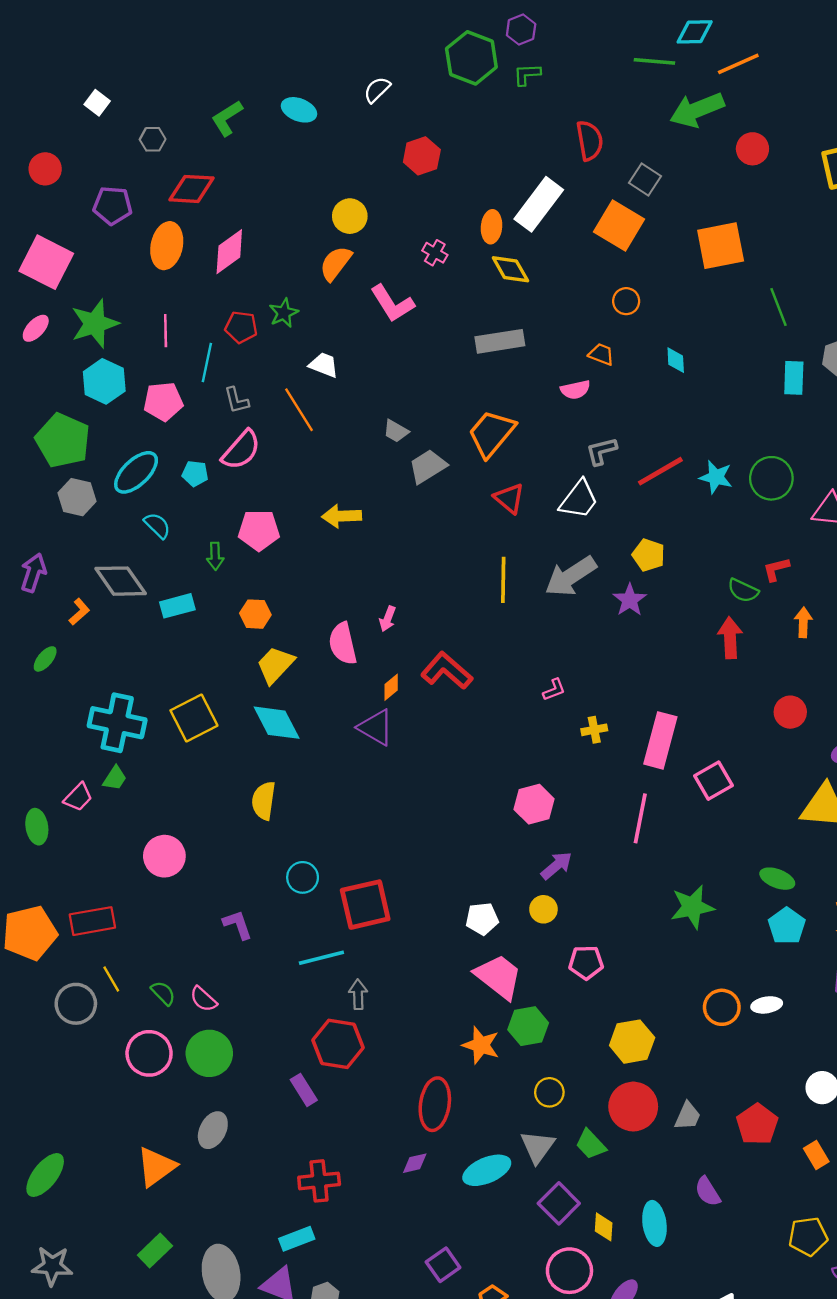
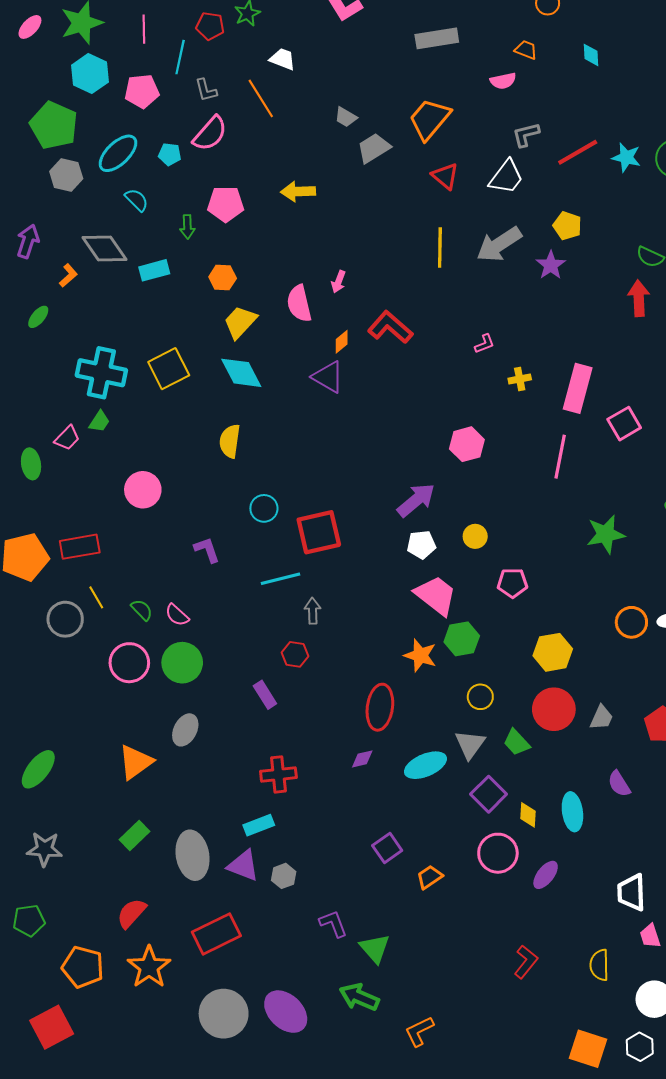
purple arrow: (556, 866) -> (416, 500), moved, size x1.4
red hexagon: (338, 1044) -> (295, 654), size x0.6

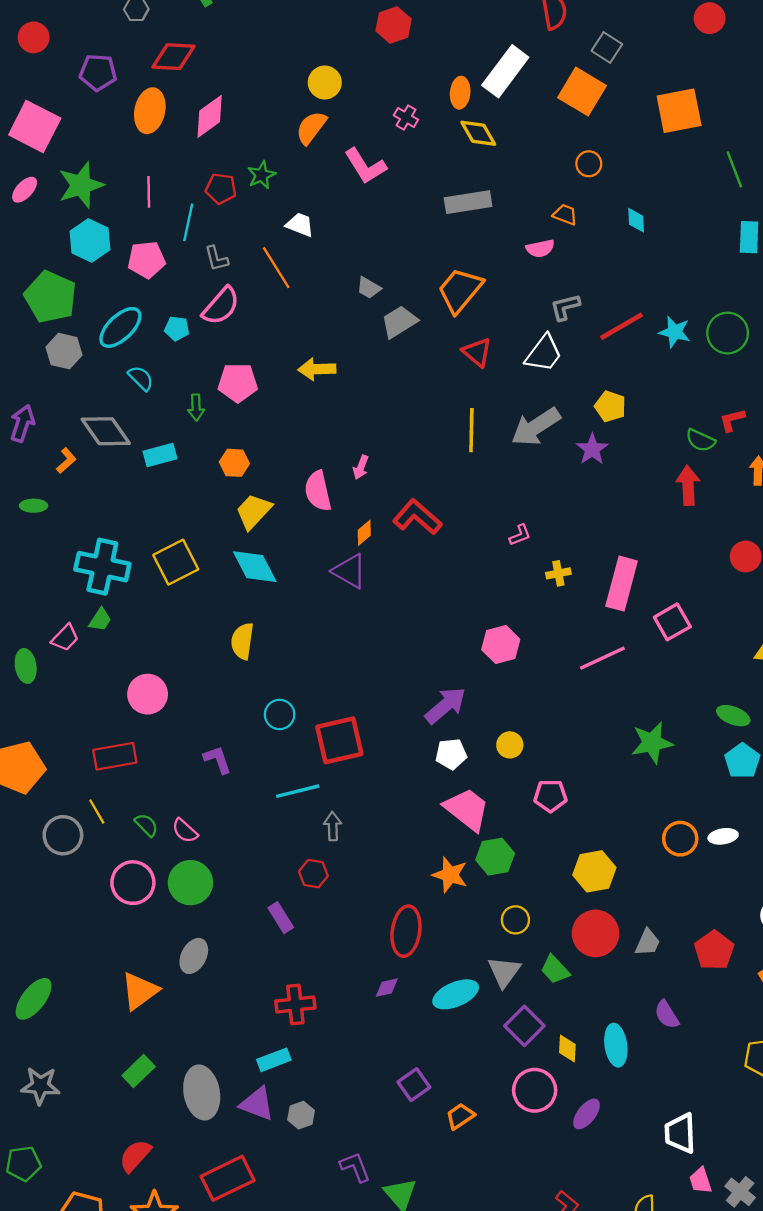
green ellipse: (38, 317) -> (34, 506), turned 50
pink line: (560, 457) -> (602, 658), turned 54
red rectangle: (80, 547) -> (115, 756), moved

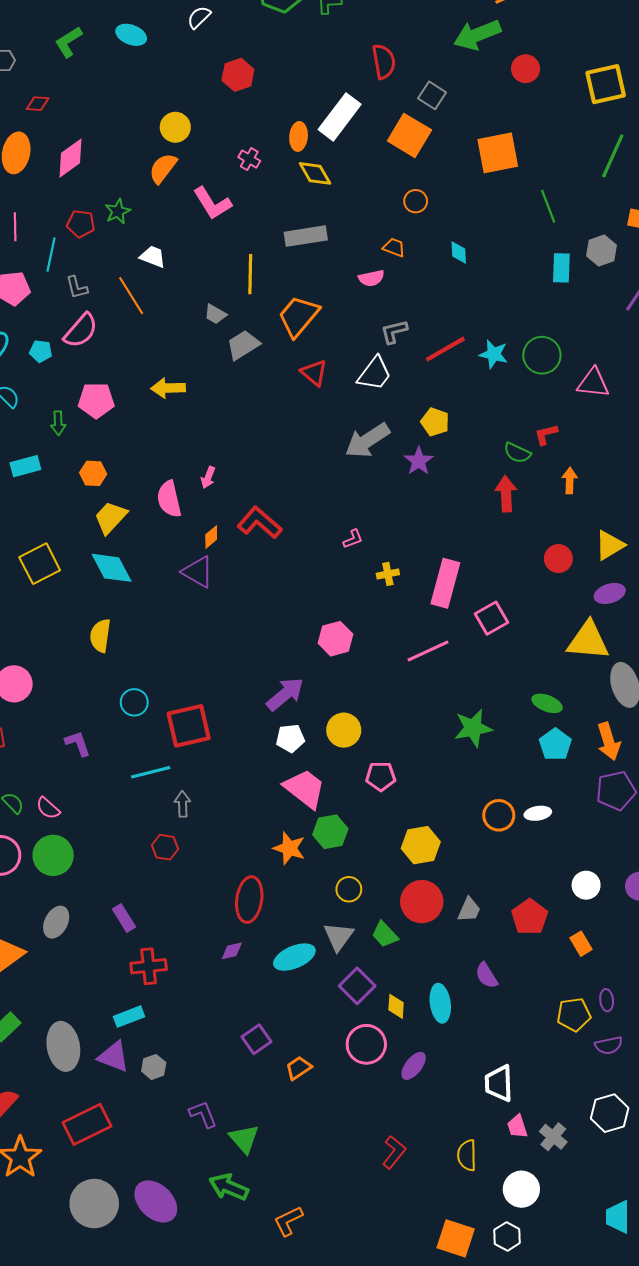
red diamond: (174, 57) -> (38, 104), size x0.6
yellow line: (471, 430) -> (250, 274), moved
yellow circle: (510, 745) -> (344, 730), size x1.4
purple rectangle: (281, 918) -> (124, 918), moved

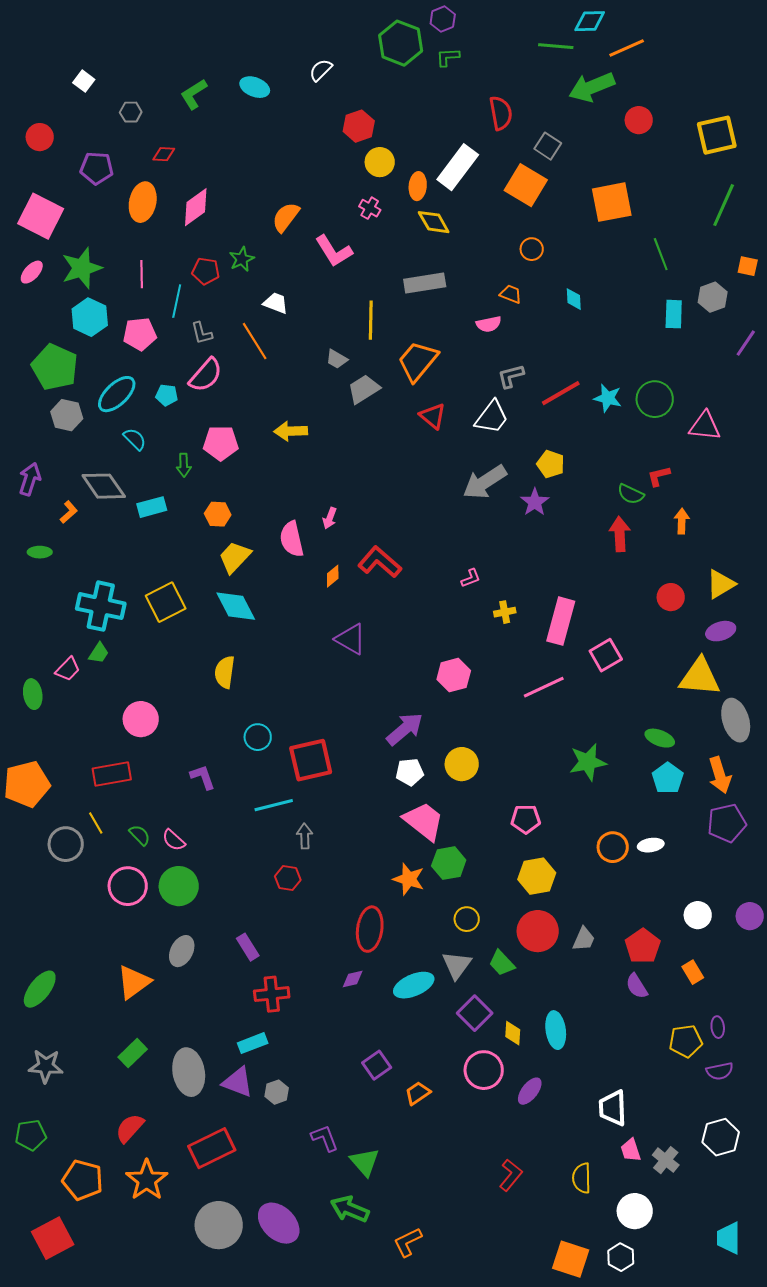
yellow circle: (175, 127) -> (380, 162), moved
purple triangle: (198, 572) -> (351, 639), moved
pink pentagon: (381, 776) -> (526, 819), moved
purple semicircle: (486, 976) -> (637, 986), moved

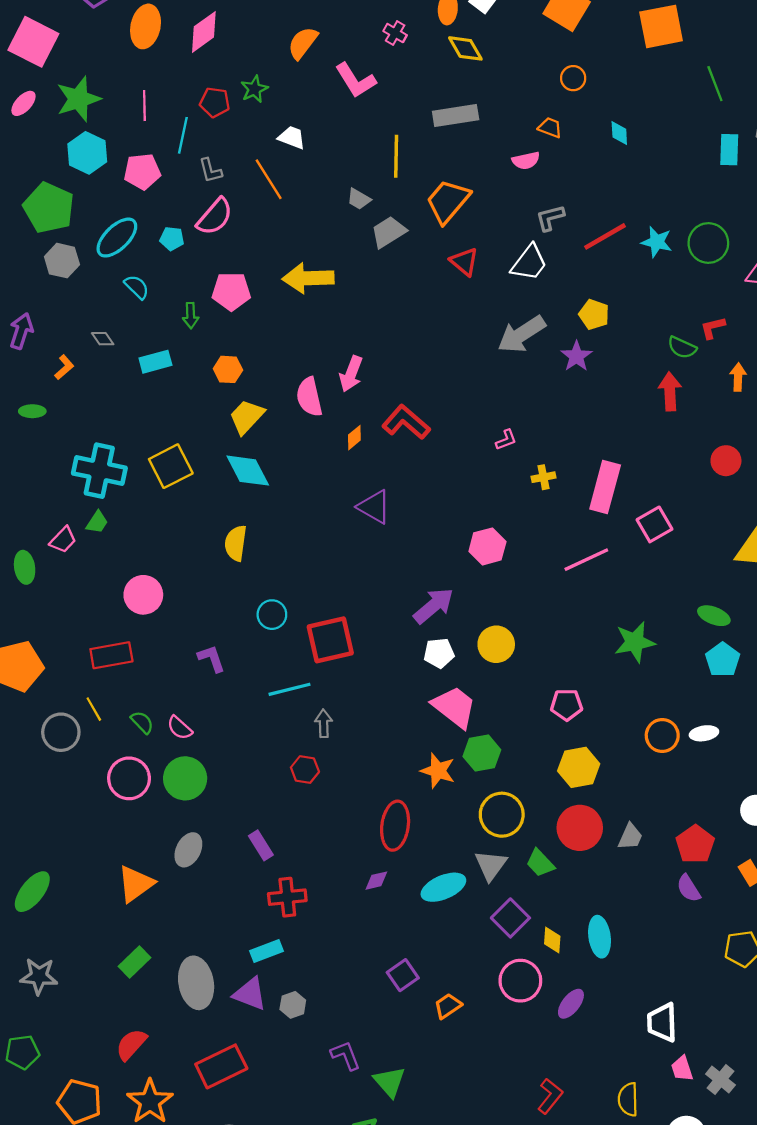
yellow arrow: (291, 431) -> (308, 278), size x1.4
gray diamond: (104, 486) -> (103, 339), size x0.5
pink arrow: (330, 518) -> (351, 374), size x1.5
yellow circle: (467, 919) -> (502, 815), size x1.6

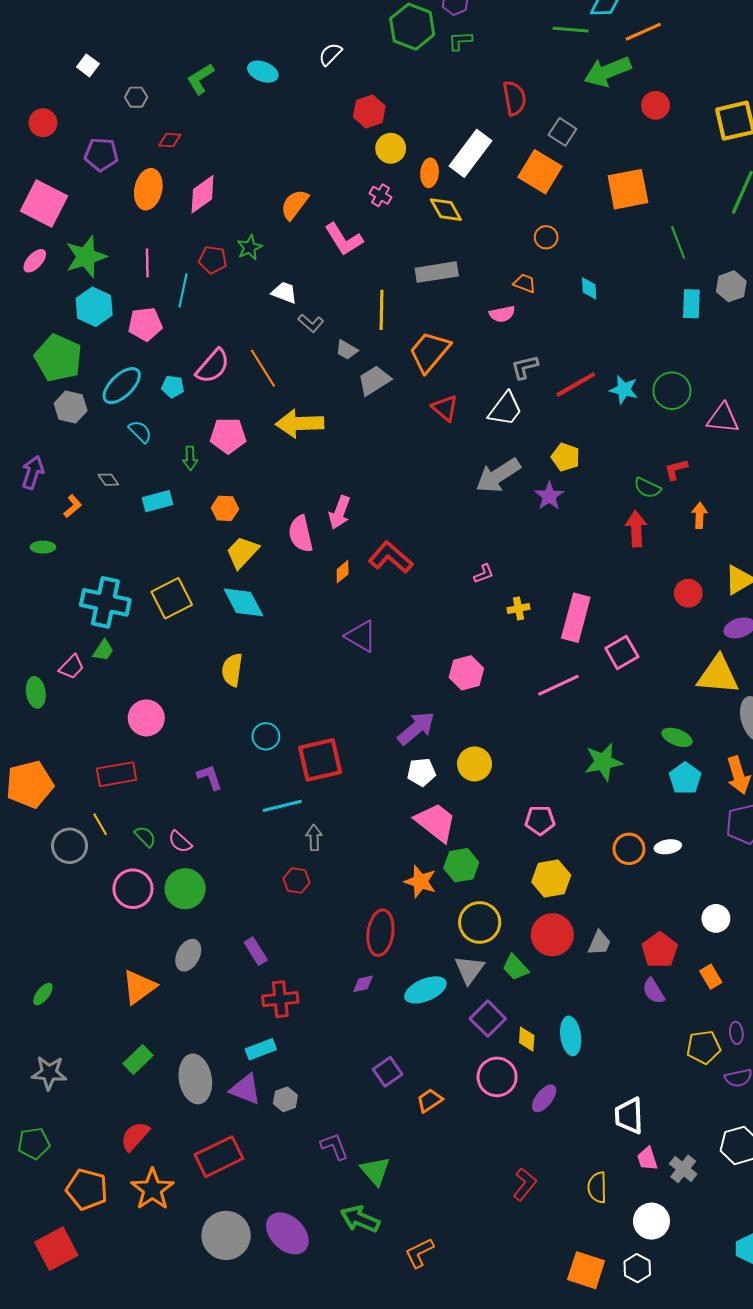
gray L-shape: (210, 170) -> (311, 323), moved, turned -35
orange line: (269, 179) -> (263, 368), moved
green ellipse: (32, 892) -> (43, 994), size x0.6

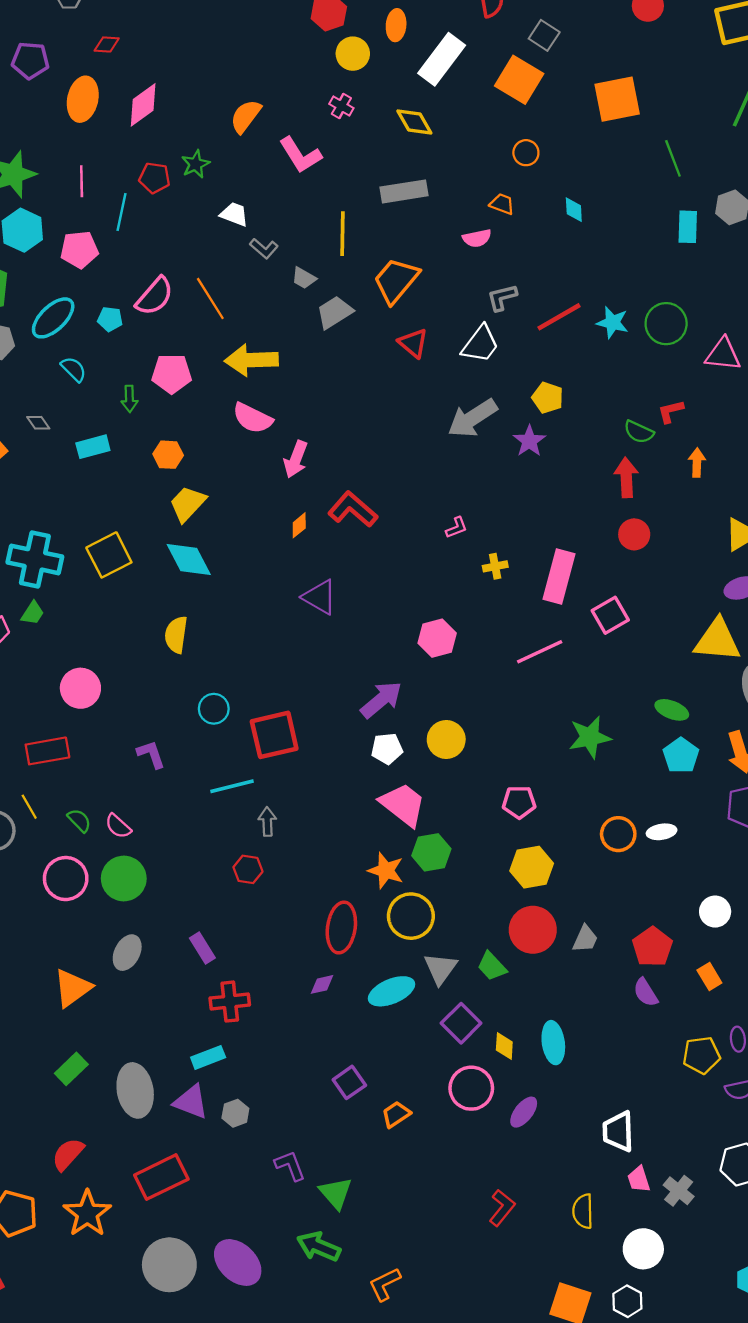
orange ellipse: (430, 173) -> (396, 25), moved
pink semicircle: (301, 534) -> (252, 418), moved, turned -51
red circle: (688, 593) -> (634, 534), moved
yellow circle: (480, 922) -> (411, 916), moved

